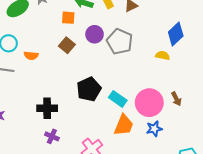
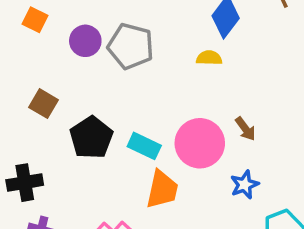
orange square: (68, 18) -> (35, 20), turned 32
brown square: (67, 45) -> (44, 104), moved
blue star: (154, 129) -> (245, 185), moved

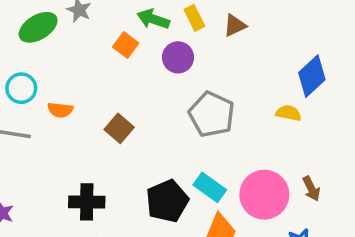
purple circle: (85, 41) -> (178, 57), moved
gray pentagon: (131, 46) -> (212, 114), moved
black pentagon: (91, 138) -> (167, 201), moved

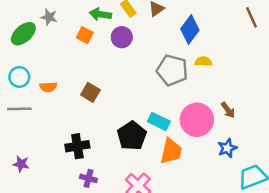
blue diamond: (312, 76) -> (190, 29), moved
gray pentagon: (212, 114) -> (172, 70), moved

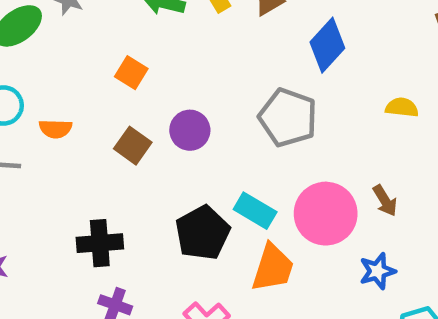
orange square: (85, 35) -> (131, 73), moved
purple circle: (122, 37) -> (190, 130), moved
yellow semicircle: (203, 62) -> (402, 107), moved

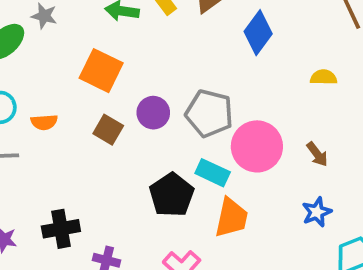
orange square: (131, 73) -> (101, 71), size x1.6
gray pentagon: (288, 118) -> (209, 113), moved
pink circle: (326, 214) -> (257, 146), moved
black cross: (100, 243) -> (61, 229), moved

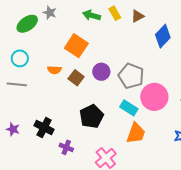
orange semicircle: (44, 122) -> (54, 70), moved
black pentagon: (172, 195) -> (92, 116), moved
black cross: (61, 229) -> (44, 127), turned 30

